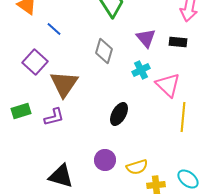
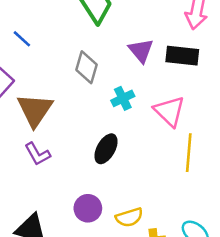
black rectangle: (178, 42) -> (182, 56), size x1.4
cyan cross: (141, 70) -> (123, 98), moved
purple L-shape: (54, 117) -> (37, 154), moved, turned 75

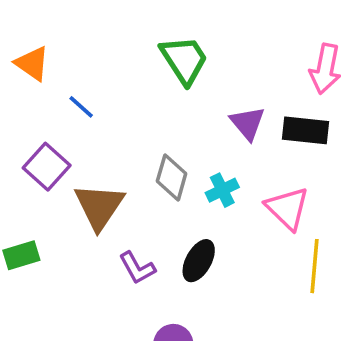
gray diamond: (87, 67) -> (172, 177), moved
purple L-shape: (37, 154) -> (137, 268), moved

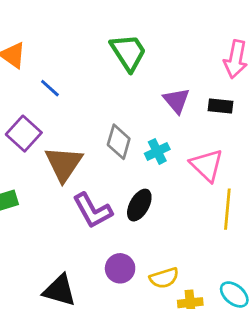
black rectangle: (305, 130) -> (220, 106), size x0.7
purple L-shape: (137, 268) -> (93, 211), size x1.4

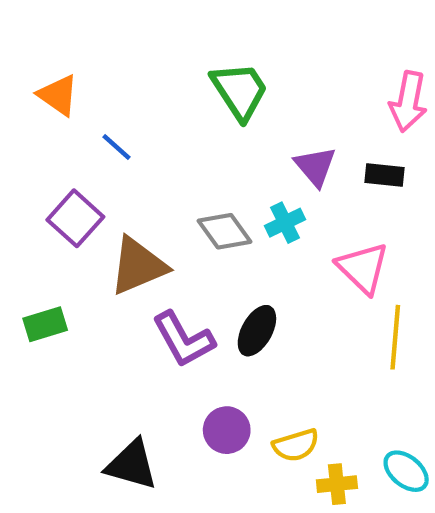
gray diamond: (119, 142) -> (225, 231), turned -52
cyan cross: (157, 151) -> (285, 223), moved
brown triangle: (64, 164) -> (138, 266), turned 33

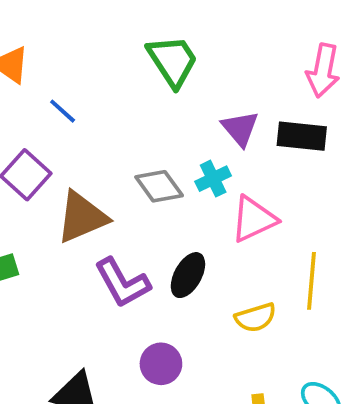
black rectangle: (384, 175) -> (302, 136), size x1.4
pink triangle: (363, 268) -> (254, 219), moved, turned 51
yellow semicircle: (296, 445) -> (256, 318), moved

